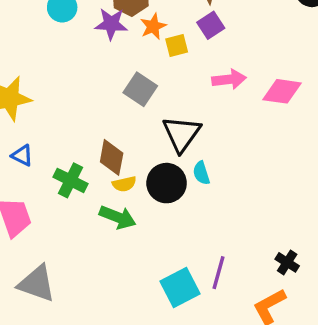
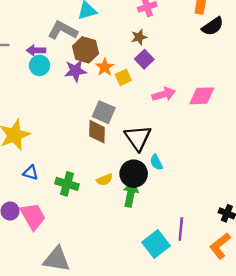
brown diamond: (112, 157) -> (97, 132), moved
green arrow: (118, 217) -> (131, 194), moved, turned -90

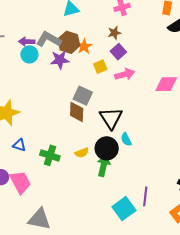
gray L-shape: (63, 30) -> (49, 39), moved
orange star: (105, 67) -> (84, 46), moved
pink arrow: (164, 94) -> (125, 74), moved

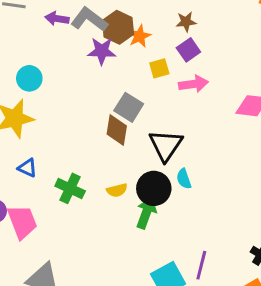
cyan circle: (29, 54) -> (29, 78), moved

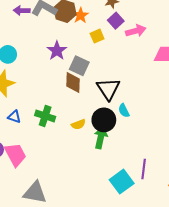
purple star: (102, 51) -> (57, 51), moved, turned -30
pink arrow: (193, 84) -> (136, 31), moved
green cross: (70, 188) -> (45, 116), moved

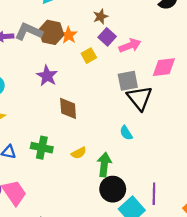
gray square: (79, 66) -> (128, 81), moved, turned -30
black triangle: (108, 89) -> (140, 98), moved
black circle: (104, 120) -> (113, 189), moved

